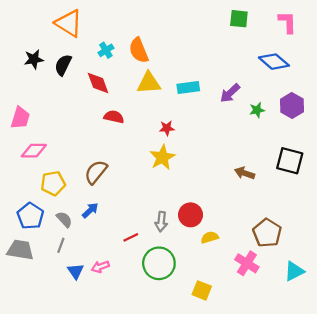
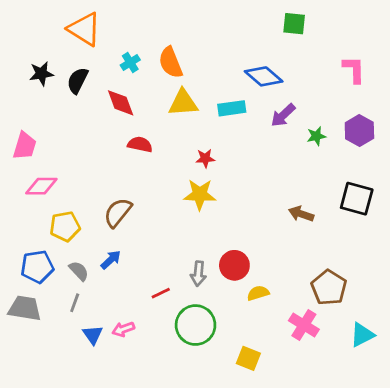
pink L-shape: (287, 22) -> (354, 69), moved
blue diamond: (274, 62) -> (264, 76), moved
yellow star: (162, 157) -> (200, 194), turned 30
blue pentagon: (30, 216) -> (37, 267), turned 30

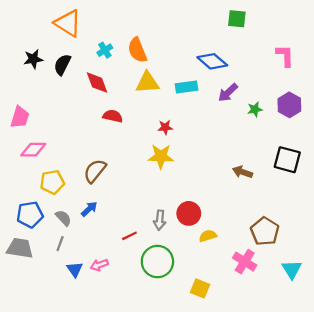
cyan triangle: (362, 335) -> (292, 269), turned -35

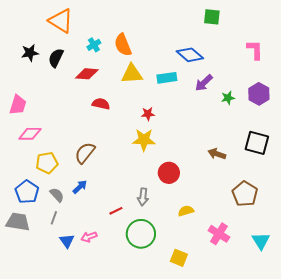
red diamond: (97, 83) -> (87, 74), turned -65
red circle: (189, 213) -> (169, 173), moved
blue pentagon: (30, 215) -> (27, 192), turned -30
brown pentagon: (265, 231) -> (245, 194), moved

